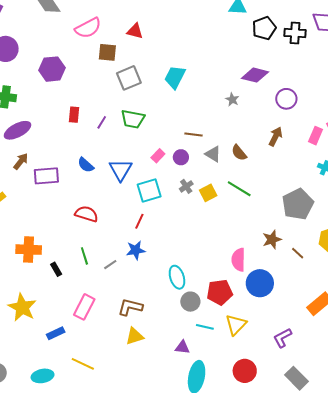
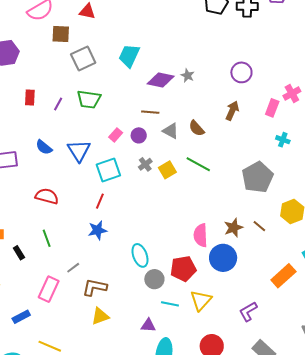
purple diamond: (255, 75) -> (161, 80), moved
brown star: (272, 239) -> (233, 228), moved
gray line: (110, 265) -> (73, 268), moved

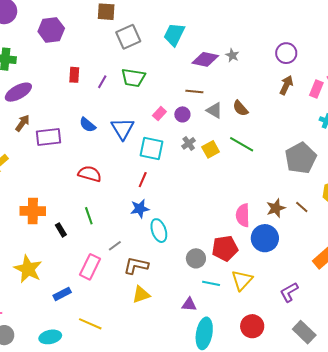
brown arrow: (232, 111) -> (286, 85), moved
cyan square: (108, 170) -> (152, 149), turned 30
cyan ellipse: (140, 255) -> (159, 231), moved

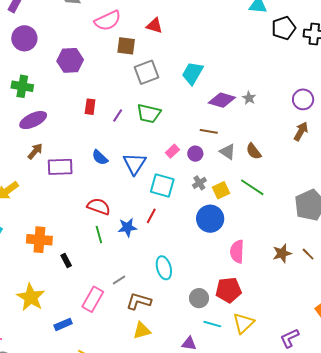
blue star: (140, 209) -> (127, 227), moved
pink semicircle: (243, 215) -> (237, 251), moved
green line: (89, 216) -> (99, 235), moved
blue circle: (265, 238) -> (210, 219), moved

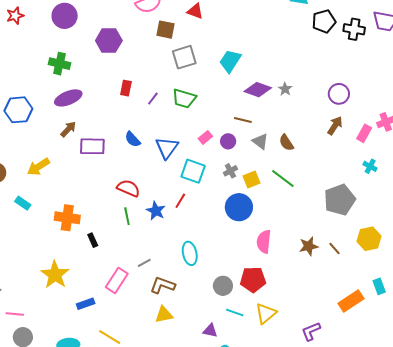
blue star: (127, 227) -> (156, 211), turned 30

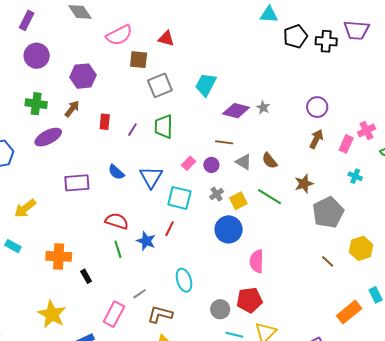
green trapezoid: (184, 98) -> (164, 126), turned 80
brown arrow: (68, 129) -> (72, 109), moved
brown star: (309, 246) -> (304, 184), moved

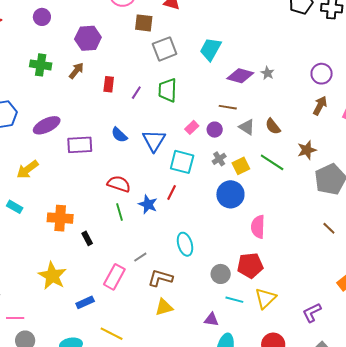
purple circle: (37, 56) -> (42, 17), size x0.7
purple ellipse: (48, 137) -> (47, 125), moved

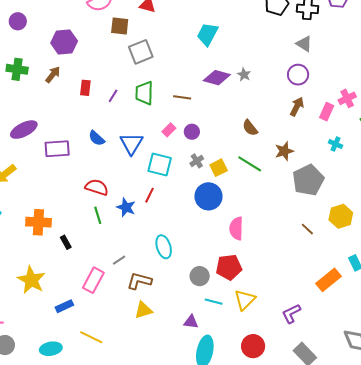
cyan trapezoid: (211, 49) -> (207, 34), moved
brown line: (228, 107) -> (182, 97), moved
gray triangle: (247, 127) -> (304, 44), moved

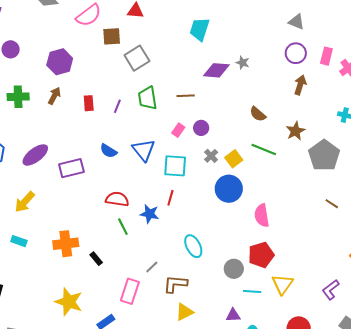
pink rectangle: (327, 112) -> (326, 56), moved

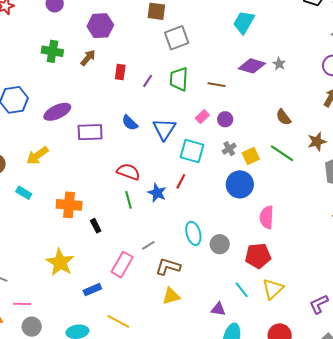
gray circle: (234, 269) -> (220, 244), moved
cyan line: (252, 291) -> (242, 290), turned 36

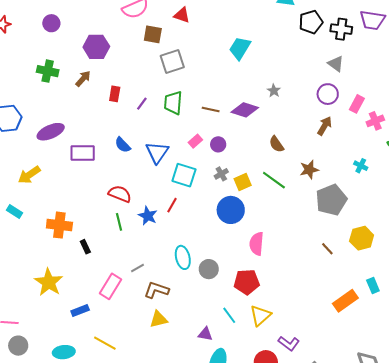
purple diamond: (252, 66) -> (245, 110), moved
purple L-shape: (319, 304) -> (289, 343), moved, turned -120

